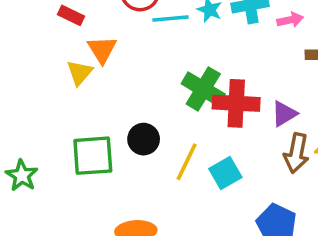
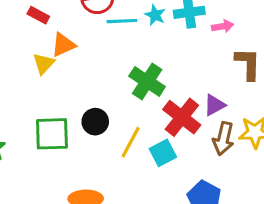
orange triangle: (102, 49) -> (63, 45), turned 36
red cross: (236, 103) -> (182, 117), moved, turned 33

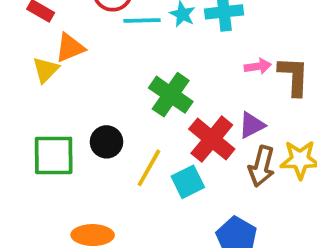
pink arrow: (223, 26) -> (258, 66), moved

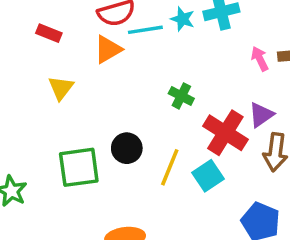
orange triangle: (70, 48) -> (108, 49), moved
pink arrow: (258, 66) -> (260, 59), turned -100
green cross: (171, 95) -> (181, 96), size x0.6

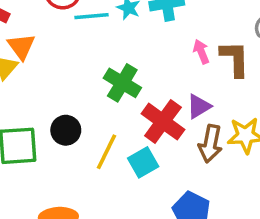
orange triangle: (108, 49) -> (21, 46), moved, turned -40
green cross: (181, 96) -> (122, 83), size x1.5

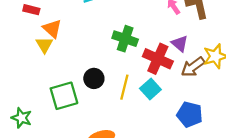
purple triangle: (199, 106) -> (180, 44), turned -36
brown arrow: (210, 144) -> (193, 67), turned 55

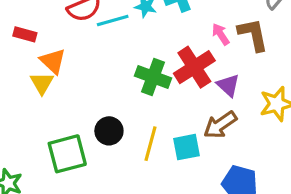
red cross: (158, 59) -> (194, 67), moved, turned 32
brown arrow: (193, 67) -> (220, 125), moved
cyan square: (150, 89) -> (186, 147), turned 30

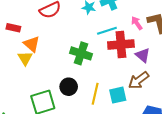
cyan line: (113, 21) -> (107, 31), moved
red cross: (194, 67) -> (121, 44), turned 30
green cross: (153, 77) -> (81, 53), moved

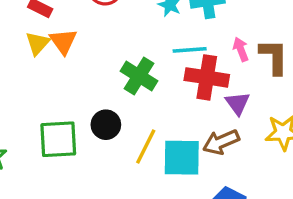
yellow triangle: (25, 58) -> (38, 43), moved
cyan square: (118, 95) -> (182, 158), size x1.4

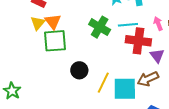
green cross: (139, 76) -> (100, 27), moved
green square: (58, 139) -> (55, 41), moved

